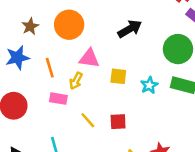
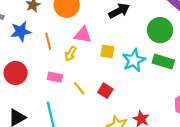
cyan star: (149, 85) -> (134, 60), size x1.5
pink rectangle: (58, 99) -> (55, 77), moved
red square: (118, 122) -> (105, 91), turned 32

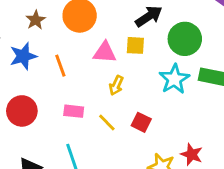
green circle: (160, 30) -> (185, 39), moved
yellow square: (107, 51) -> (135, 45), moved
yellow arrow: (70, 54) -> (116, 85), moved

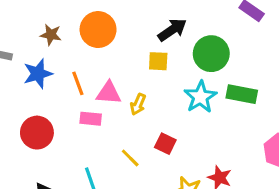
brown star: (36, 20) -> (51, 35), turned -30
pink triangle: (105, 52) -> (109, 93), moved
pink rectangle: (74, 111) -> (91, 119), moved
yellow line: (107, 123) -> (130, 158), moved

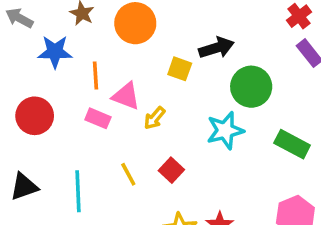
yellow square: (158, 61) -> (180, 69), moved
green rectangle: (242, 94) -> (292, 144), moved

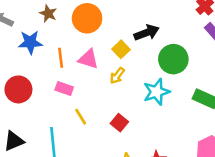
yellow square: (180, 69) -> (121, 49), turned 30
pink triangle: (126, 96) -> (88, 59), moved
yellow arrow: (155, 118) -> (117, 76), moved
yellow line: (128, 174) -> (81, 117), moved

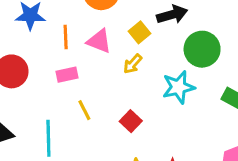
pink rectangle: (64, 89) -> (67, 75), turned -36

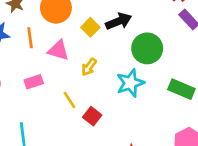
yellow square: (140, 32) -> (90, 27), moved
orange line: (66, 37) -> (30, 38), moved
yellow line: (84, 110) -> (70, 100), moved

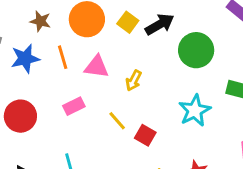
yellow square: (90, 27) -> (128, 22), moved
cyan star: (130, 83) -> (195, 110), moved

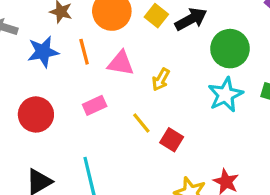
cyan star: (195, 110) -> (225, 95), moved

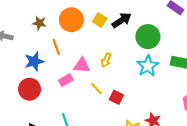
blue star: (43, 52) -> (34, 61), moved
pink triangle: (121, 63) -> (82, 65), moved

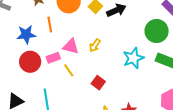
green circle: (148, 37) -> (157, 31), moved
red circle: (30, 89) -> (30, 62), moved
yellow line: (96, 89) -> (69, 70), moved

